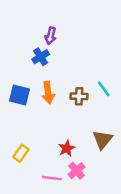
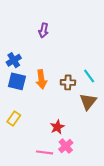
blue cross: (41, 57) -> (14, 60), moved
brown triangle: (103, 140) -> (88, 102), moved
yellow rectangle: (21, 153) -> (14, 119), moved

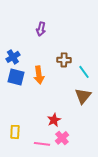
brown cross: (68, 82) -> (64, 60), moved
yellow rectangle: (14, 119) -> (15, 132), moved, turned -32

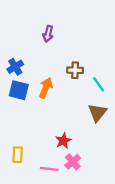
orange arrow: (39, 75) -> (46, 88), turned -150

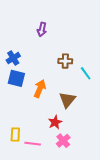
orange arrow: (46, 88) -> (40, 89), moved
brown triangle: (97, 112) -> (67, 100), moved
pink line: (49, 169) -> (33, 144), moved

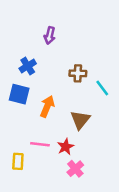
blue cross: (13, 58) -> (28, 66), moved
pink line: (33, 144) -> (40, 144), moved

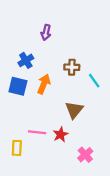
orange arrow: (47, 106) -> (44, 84), moved
pink cross: (75, 169) -> (85, 155), moved

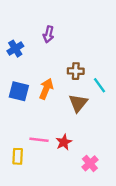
blue cross: (26, 60) -> (15, 49), moved
brown triangle: (74, 110) -> (78, 103), moved

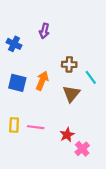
blue cross: (15, 49) -> (14, 44), turned -32
red star: (64, 142) -> (67, 135), moved
yellow rectangle: (18, 156) -> (14, 125), moved

